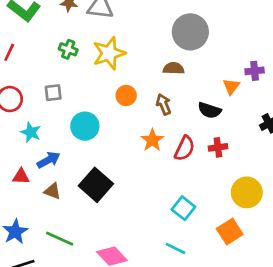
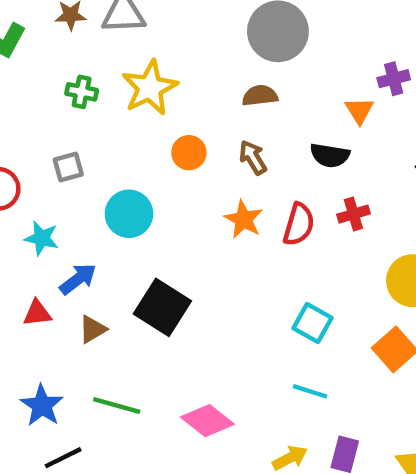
brown triangle: (52, 191) -> (93, 329), turned -42

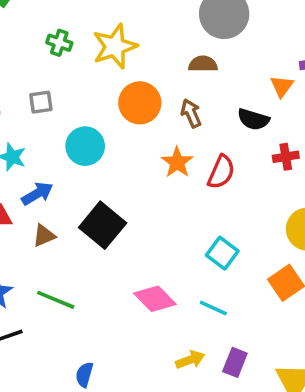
orange circle: (189, 153) -> (140, 103), size x1.5
red cross: (353, 214) -> (286, 157), moved
pink diamond: (207, 421) -> (155, 299), moved

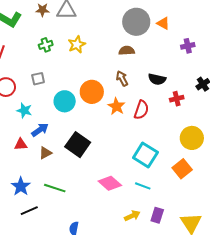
green cross: (59, 43) -> (46, 45), turned -32
yellow star: (115, 46) -> (77, 45), size x0.7
orange triangle: (282, 86) -> (163, 23), moved, turned -32
orange circle: (140, 103) -> (92, 92), moved
cyan square: (222, 253) -> (145, 155), size x1.4

